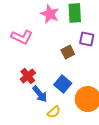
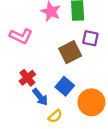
brown square: (68, 52) -> (70, 52), size x1.5

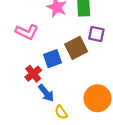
blue square: (65, 86) -> (52, 59), moved, turned 30
yellow semicircle: (55, 116) -> (61, 112), turned 96

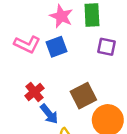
brown square: (76, 48) -> (83, 96), moved
blue square: (52, 59) -> (56, 47), moved

